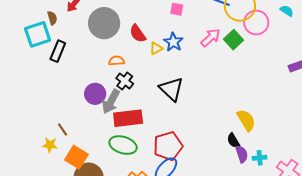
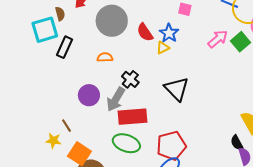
blue star: (173, 42) -> (169, 33), moved
orange semicircle: (117, 61) -> (105, 57), moved
purple circle: (95, 94) -> (89, 95), moved

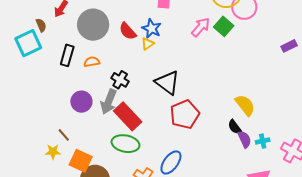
black rectangle: (65, 47) -> (67, 55), moved
red rectangle: (132, 117) -> (128, 116), turned 60
red pentagon: (171, 146) -> (185, 114), moved

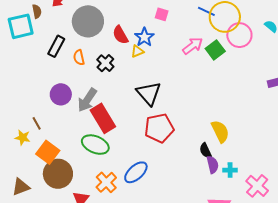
orange semicircle: (92, 62) -> (79, 58), turned -105
black cross: (120, 80) -> (105, 63), moved

